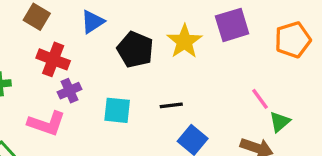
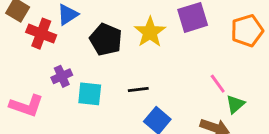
red cross: (53, 59) -> (41, 34), moved
purple cross: (70, 91) -> (62, 76), moved

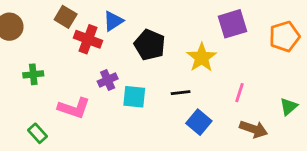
yellow star: (150, 32) -> (202, 58), moved
pink line: (218, 84) -> (240, 93), moved, turned 54
green triangle: (235, 104) -> (289, 107), moved

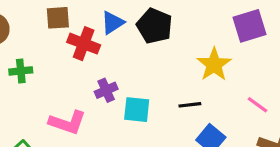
brown square: (66, 17) -> (58, 18), turned -35
black pentagon: (150, 45) -> (154, 26), moved
green cross: (33, 74) -> (21, 71), moved
pink line: (240, 93) -> (258, 105), turned -72

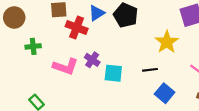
purple cross: (106, 90) -> (92, 60), turned -32
pink L-shape: (67, 122) -> (65, 66), moved

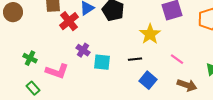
red cross: (77, 28) -> (69, 21), turned 30
green cross: (33, 46) -> (30, 58), moved, turned 32
pink L-shape: (65, 66) -> (57, 71), moved

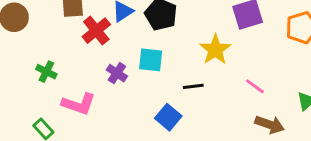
green cross: (30, 58) -> (46, 72), moved
cyan square: (102, 62) -> (151, 60), moved
blue square: (148, 80) -> (168, 117), moved

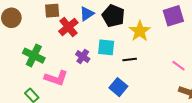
yellow star: (215, 50) -> (140, 31), moved
green cross: (46, 72) -> (34, 56), size x1.5
black line: (193, 86) -> (130, 60), moved

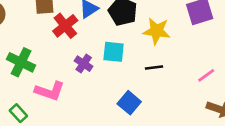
yellow star: (140, 31) -> (157, 31), turned -30
black line: (130, 60) -> (154, 68), moved
pink line: (179, 66) -> (206, 75), turned -72

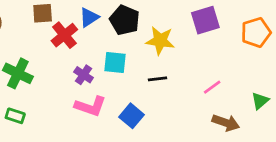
pink L-shape: (50, 91) -> (90, 106), moved
green rectangle: (18, 113) -> (15, 116), moved, turned -30

